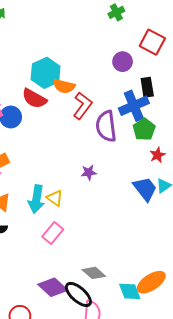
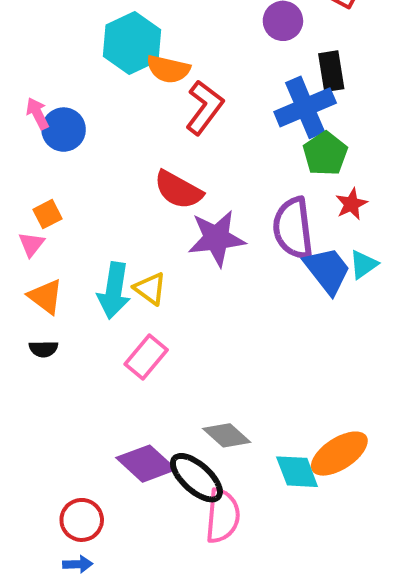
red semicircle: (34, 99) -> (178, 190), moved
purple semicircle: (106, 126) -> (293, 228), moved
purple star: (89, 172) -> (217, 238), size x1.8

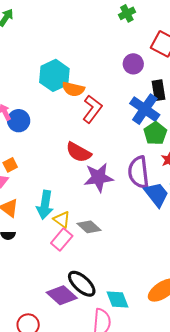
blue cross: (305, 107) -> (145, 109), turned -32
yellow triangle: (150, 289) -> (62, 220), moved
gray diamond: (227, 435) -> (89, 227), moved
cyan diamond: (297, 472) -> (117, 299), moved
black ellipse: (196, 478) -> (82, 284), moved

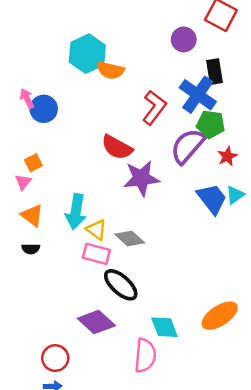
red L-shape: (92, 109) -> (154, 108), moved
green pentagon: (155, 133) -> (211, 124), turned -30
purple semicircle: (139, 172) -> (188, 146), moved, turned 48
pink rectangle: (62, 240) -> (96, 254), turned 65
black ellipse: (82, 284) -> (121, 285), moved

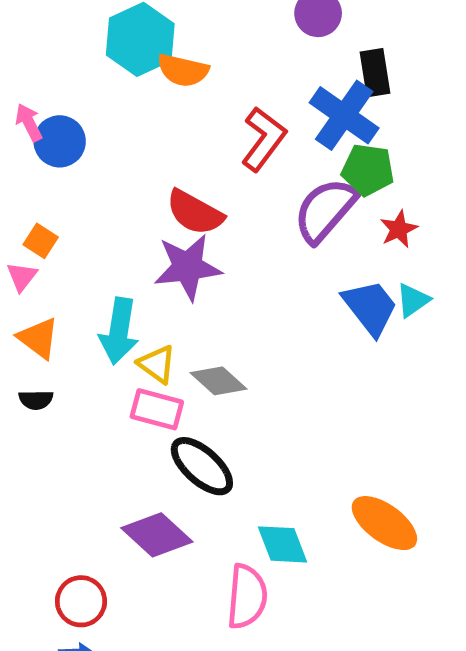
orange square: (33, 163) -> (41, 241), turned -30
purple star: (141, 178) -> (188, 267), moved
orange ellipse: (220, 316) -> (384, 523), turned 69

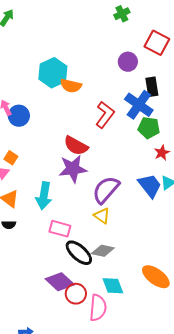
purple semicircle: (325, 210) -> (106, 190), moved
yellow triangle: (157, 364) -> (102, 216), moved
gray diamond: (218, 381) -> (103, 251), moved, turned -30
red circle: (81, 601) -> (76, 294), moved

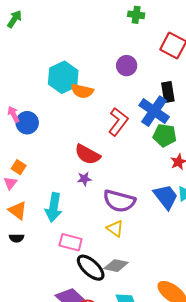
green cross: (122, 14) -> (136, 15), turned 35
purple circle: (128, 62) -> (127, 66), moved
purple star: (73, 169) -> (84, 179), size x0.5
purple semicircle: (106, 190) -> (119, 201), turned -116

